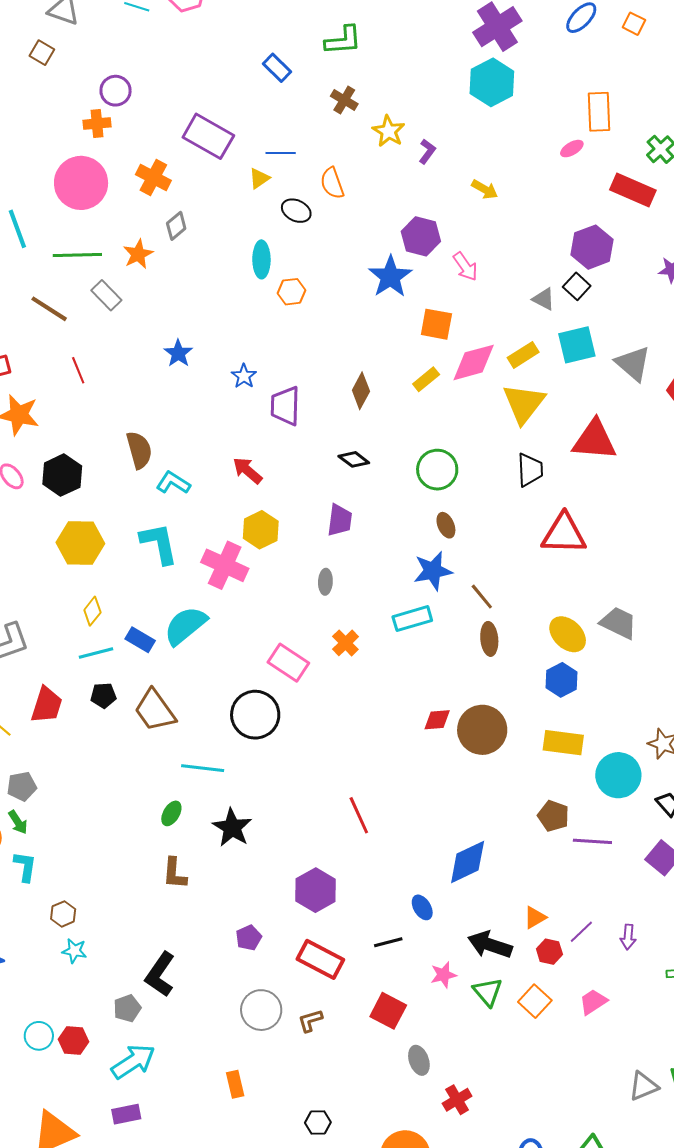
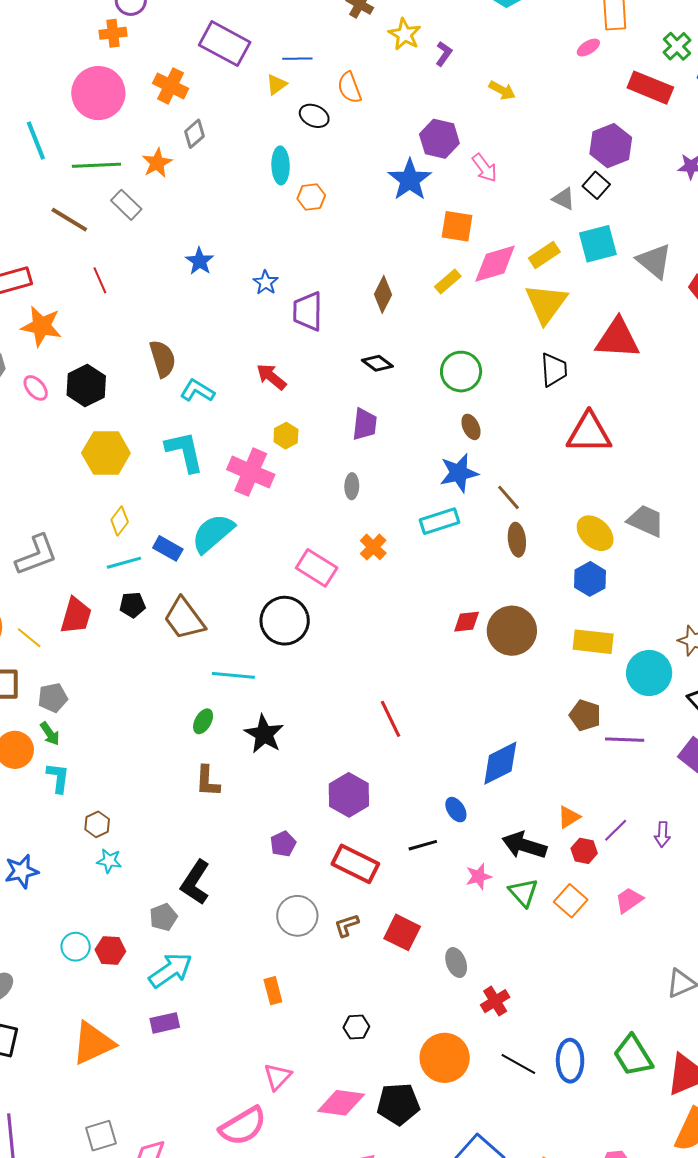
yellow hexagon: (261, 530) -> (286, 436), size x0.7
red square: (388, 1011) -> (402, 932), moved

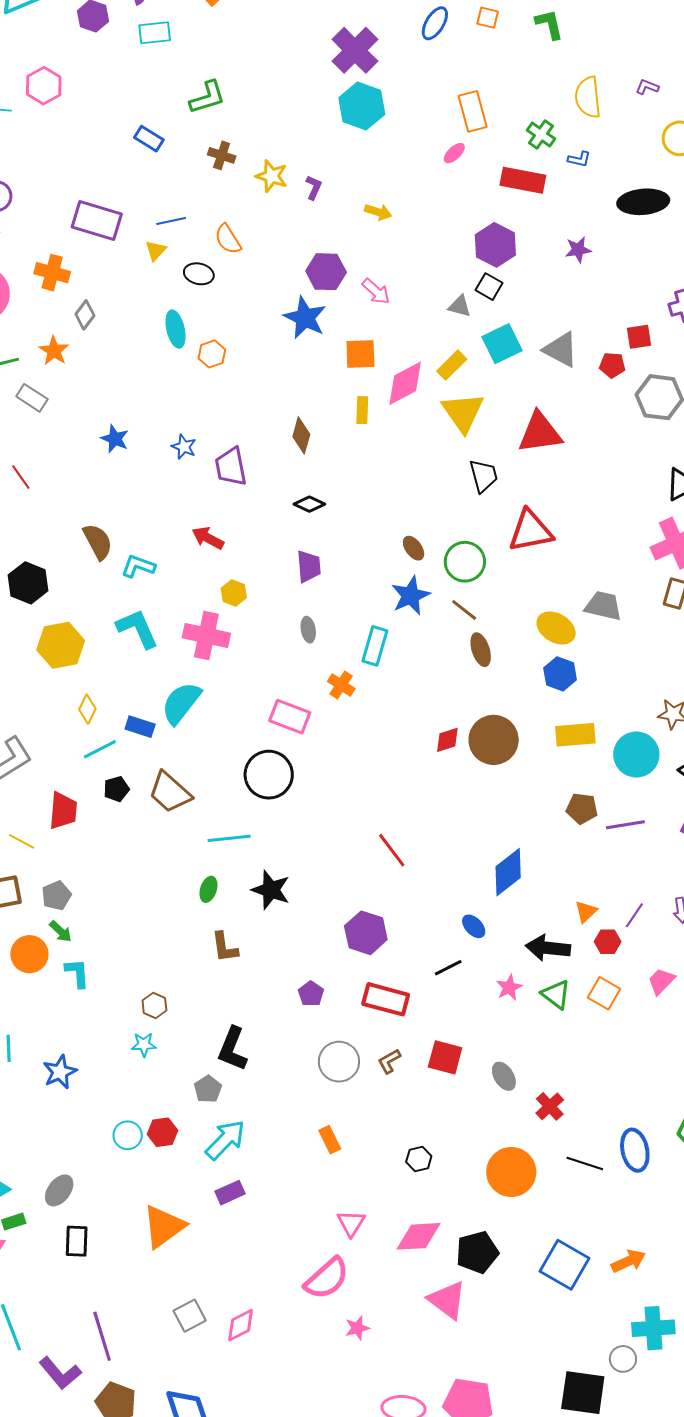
yellow rectangle: (448, 282) -> (362, 410), turned -36
green circle: (461, 372) -> (465, 562), moved
cyan rectangle: (439, 521) -> (375, 646), moved, turned -45
brown hexagon: (97, 824) -> (154, 1005), moved
black pentagon: (398, 1104) -> (477, 1252), moved

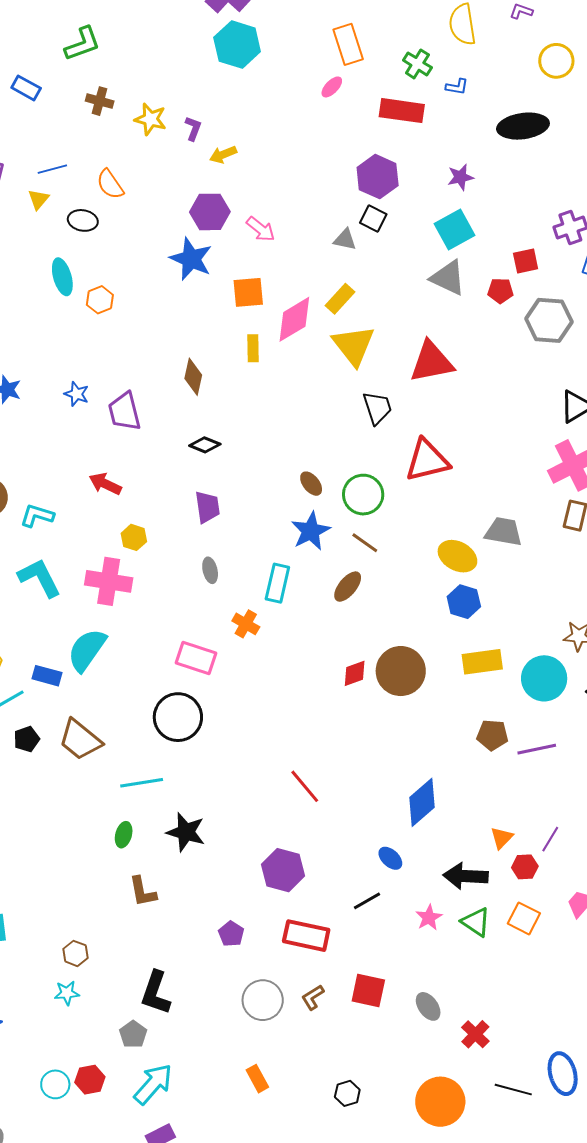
yellow arrow: (378, 212) -> (223, 155), moved, turned 144
cyan square: (502, 344) -> (455, 229), moved
brown ellipse: (481, 650) -> (348, 587), moved, turned 60

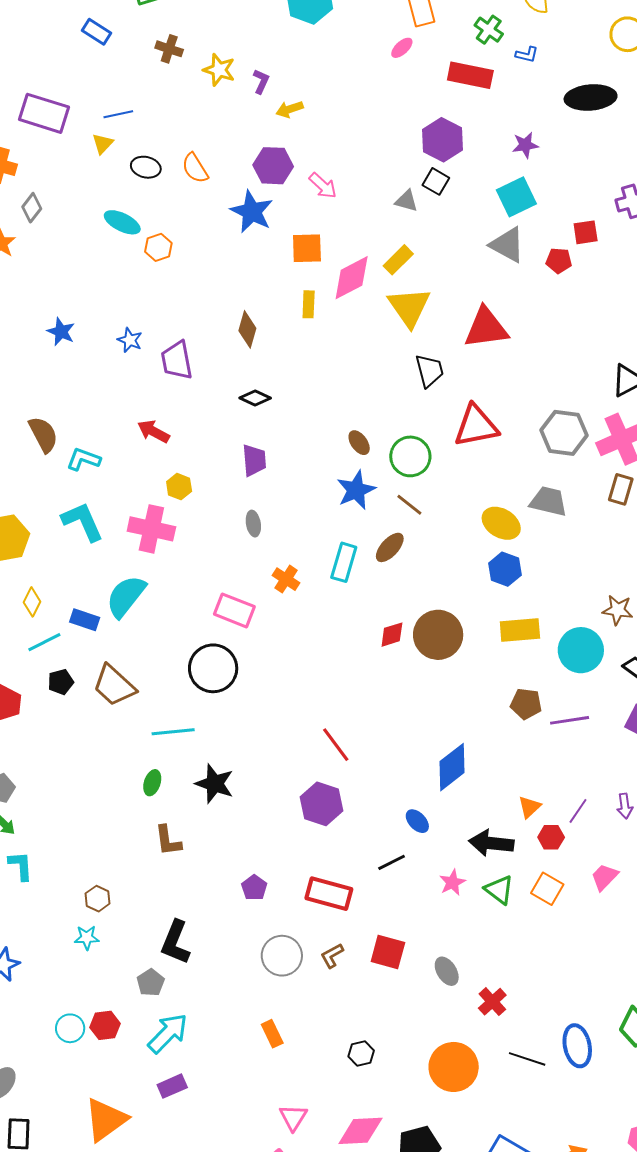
orange semicircle: (110, 184) -> (195, 168), moved
cyan ellipse: (62, 277) -> (122, 222), turned -51
gray hexagon: (549, 320) -> (564, 433), moved
cyan rectangle: (277, 583) -> (344, 562), moved
purple hexagon: (283, 870) -> (322, 804), moved

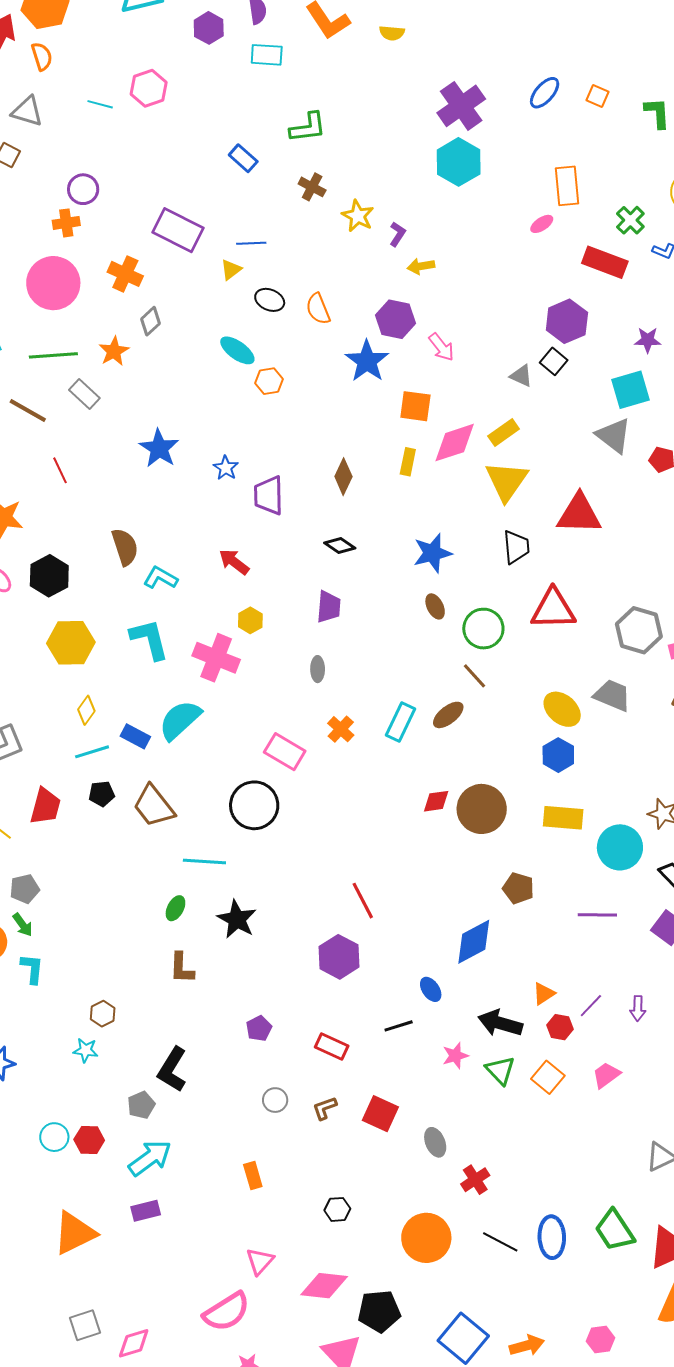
blue star: (61, 332) -> (159, 448), size x1.4
blue star: (356, 490) -> (432, 553), moved
brown pentagon: (526, 704) -> (518, 888), moved
red rectangle: (329, 894) -> (332, 1046), size x0.7
gray circle: (282, 956) -> (275, 1100), size x0.6

